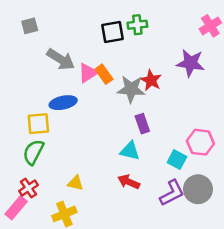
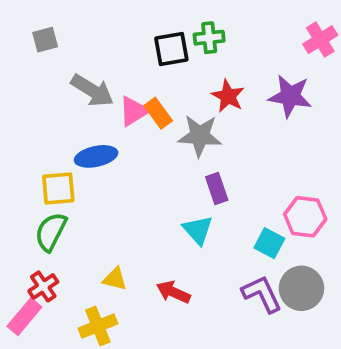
red star: (151, 80) -> (228, 96), moved
cyan triangle: (130, 151) -> (198, 230), turned 35
red arrow: (129, 182) -> (173, 292), moved
purple L-shape: (172, 193) -> (262, 294), turned -88

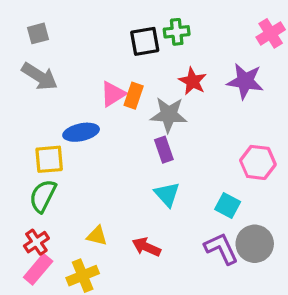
gray arrow: (92, 90) -> (40, 76), moved
orange rectangle: (158, 113) -> (134, 96), turned 55
purple rectangle: (217, 188) -> (164, 150), moved
pink hexagon: (305, 217) -> (258, 162), moved
pink rectangle: (24, 317) -> (38, 269), moved

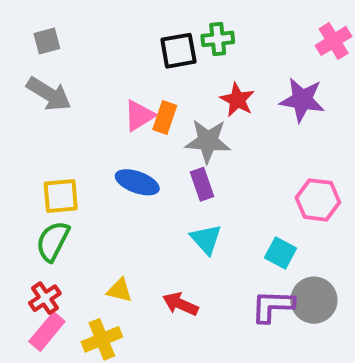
blue ellipse: (81, 132) -> (137, 182), moved, turned 32
purple L-shape: (221, 249) -> (273, 306), turned -63

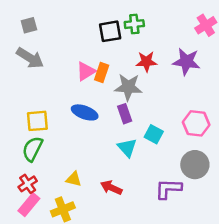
red star: (237, 100) -> (146, 62), turned -30
cyan square: (281, 253) -> (154, 134), moved
gray circle: (314, 300) -> (195, 165), moved

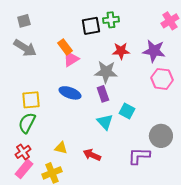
orange rectangle: (102, 72) -> (65, 47), moved, turned -56
pink hexagon: (196, 123) -> (162, 79), moved

